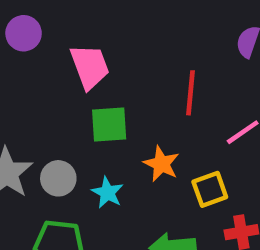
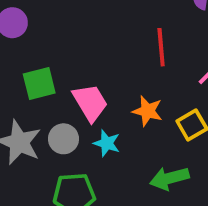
pink trapezoid: (90, 67) -> (90, 103), moved
green square: (109, 124) -> (39, 84), moved

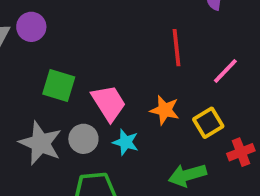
green square: (39, 84) -> (59, 85), turned 32

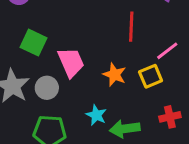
yellow square: (208, 123) -> (151, 76), moved
cyan star: (126, 142) -> (96, 115), moved

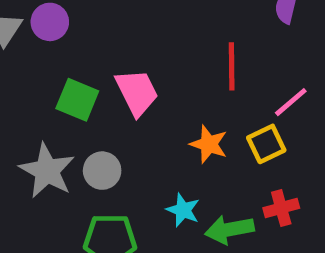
pink trapezoid: (71, 62) -> (137, 92), moved
red cross: (170, 117) -> (281, 208), moved

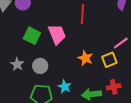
red line: (232, 66) -> (83, 14), moved
gray star: (47, 171) -> (17, 64), size x0.6
cyan star: (183, 210) -> (65, 87), moved

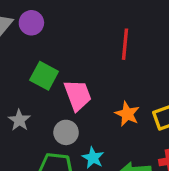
pink trapezoid: (57, 34) -> (78, 95), moved
gray circle: (40, 66) -> (66, 132), moved

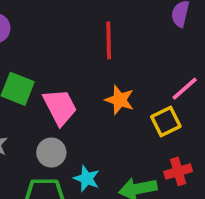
orange star: (127, 114) -> (120, 100), moved

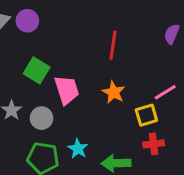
gray circle: (51, 153) -> (42, 118), moved
red cross: (178, 171) -> (154, 144), moved

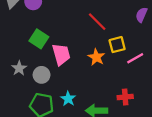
red line: (113, 45) -> (97, 22), turned -55
yellow square: (146, 115) -> (117, 45), moved

